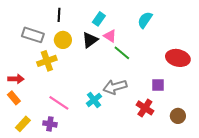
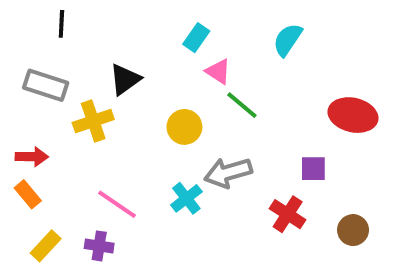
black line: (59, 15) -> (61, 24), moved
gray rectangle: (33, 35) -> (46, 85), moved
yellow circle: (63, 40) -> (184, 127), moved
black triangle: (90, 40) -> (125, 79), moved

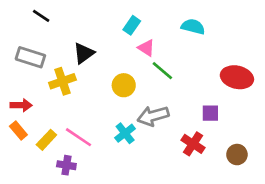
black line: (61, 24) -> (41, 16), turned -60
cyan semicircle: (288, 40) -> (193, 27), turned 70
yellow rectangle: (46, 246) -> (46, 140), moved

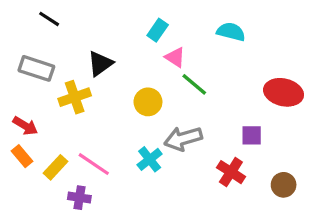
red arrow: (21, 105) -> (25, 126), turned 30

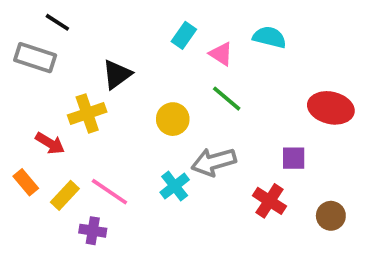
pink triangle: (175, 57) -> (221, 54), moved
gray rectangle: (36, 68) -> (35, 58), moved
red arrow: (25, 126) -> (50, 143), moved

